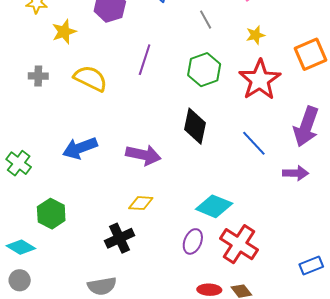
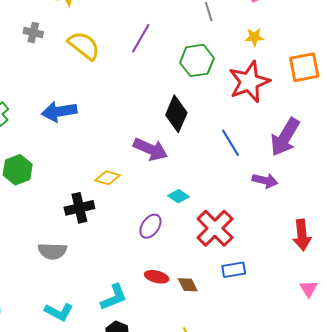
purple arrow: (143, 155) -> (150, 149), moved
cyan diamond: (214, 206) -> (178, 196), size x0.6
red cross: (239, 244) -> (215, 228), moved
blue rectangle: (311, 265) -> (234, 270), moved

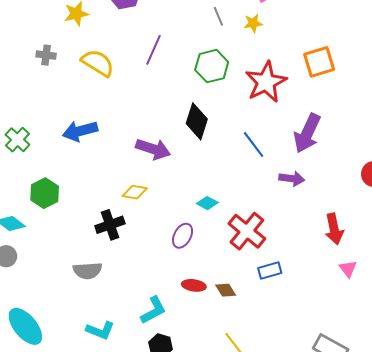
yellow star: (254, 37) -> (253, 23), moved
purple arrow: (150, 149) -> (153, 149), moved
pink triangle: (309, 289) -> (348, 269), moved

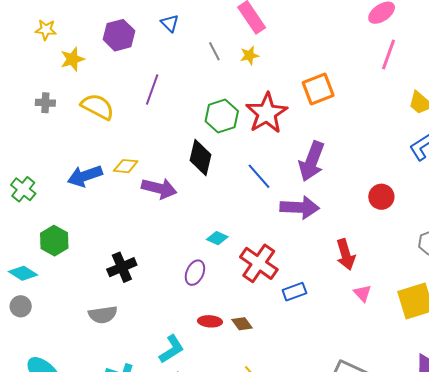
green hexagon: (212, 66) -> (222, 116), moved
purple arrow: (292, 179) -> (300, 207), size x1.5
yellow diamond: (135, 192) -> (126, 166), moved
blue rectangle: (270, 270) -> (294, 292), moved

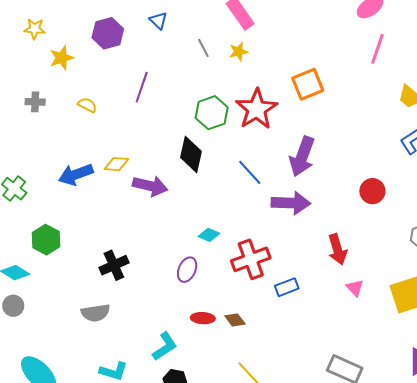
yellow semicircle: (97, 107) -> (87, 105), size x0.6
red cross: (259, 263) -> (251, 259), turned 36

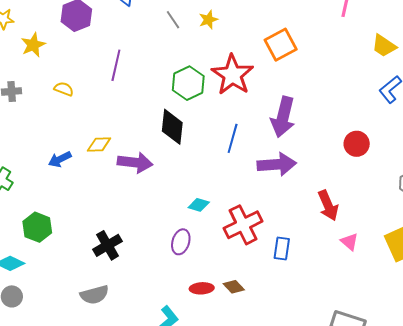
blue line: (250, 172) -> (233, 138), turned 64
blue arrow: (76, 174) -> (60, 159), size x0.7
blue rectangle: (287, 287) -> (282, 248), turned -55

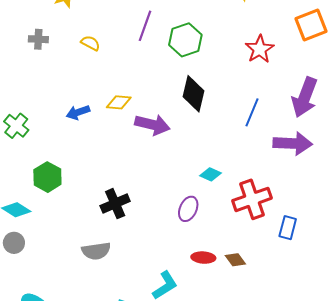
red star: (232, 75) -> (260, 49), size x0.7
green hexagon: (188, 83) -> (185, 40), moved

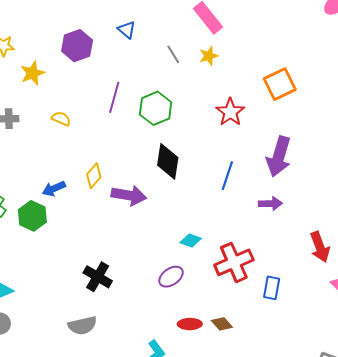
yellow diamond: (119, 102) -> (94, 176), turned -50
purple arrow: (293, 143) -> (270, 204), size x0.6
green hexagon: (47, 177) -> (32, 216), moved
black cross: (115, 204) -> (98, 277), turned -32
purple ellipse: (188, 209) -> (171, 277), turned 35

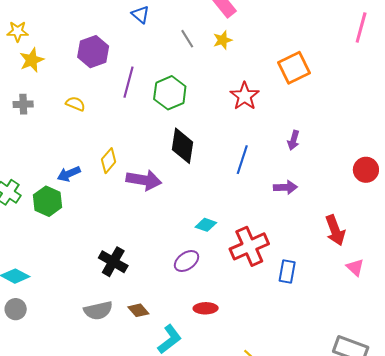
purple hexagon: (77, 46) -> (93, 52), moved
yellow star: (33, 73) -> (32, 60), moved
purple arrow: (279, 157) -> (293, 140), size x0.5
brown diamond: (222, 324) -> (138, 310), moved

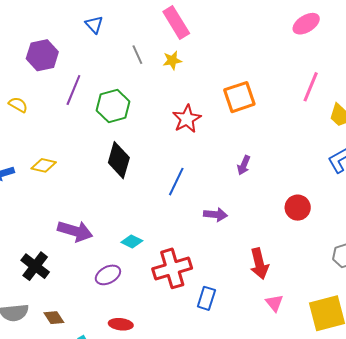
pink line: (361, 27) -> (311, 87), moved
purple arrow: (293, 140) -> (244, 165), moved
yellow diamond: (109, 161) -> (44, 165), turned 55
purple arrow: (144, 180) -> (75, 231), moved

